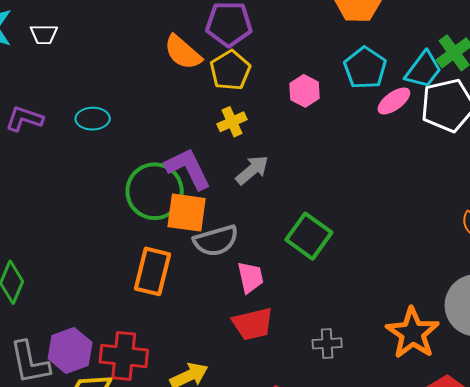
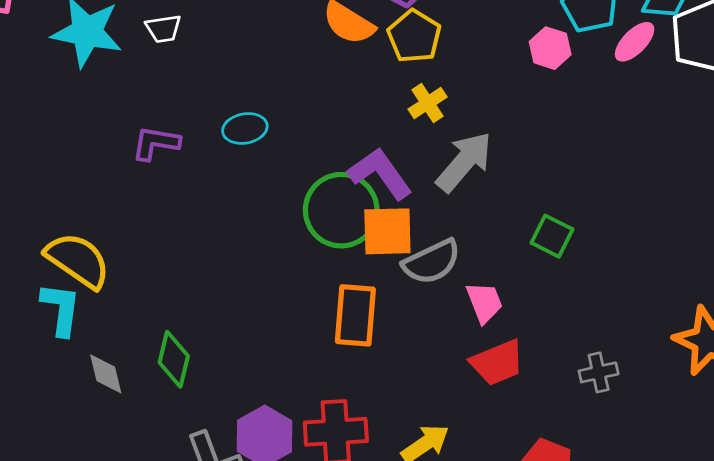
pink hexagon: (304, 91) -> (550, 48), moved
gray arrow: (252, 170) -> (464, 162), size x1.4
green square: (309, 236) -> (552, 236), size x0.7

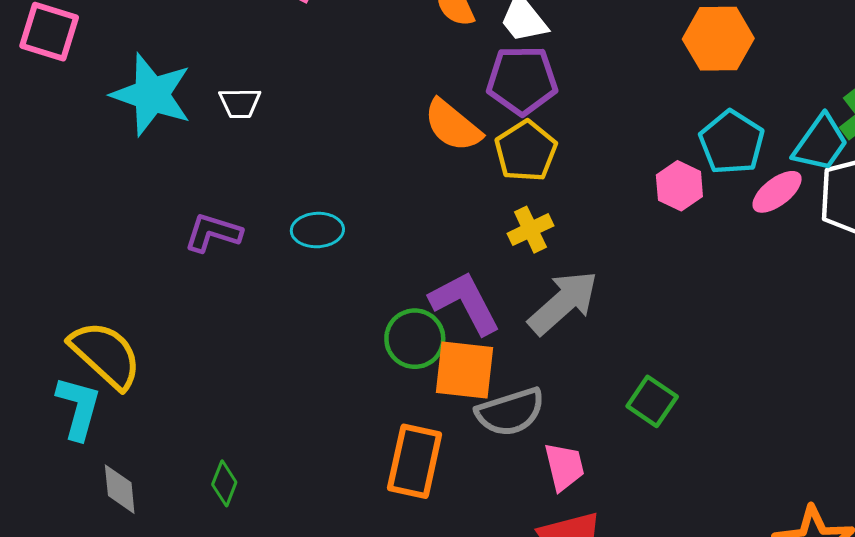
green circle: (341, 210) -> (415, 339), size x0.7
green diamond: (174, 359) -> (224, 483), moved, size x0.7

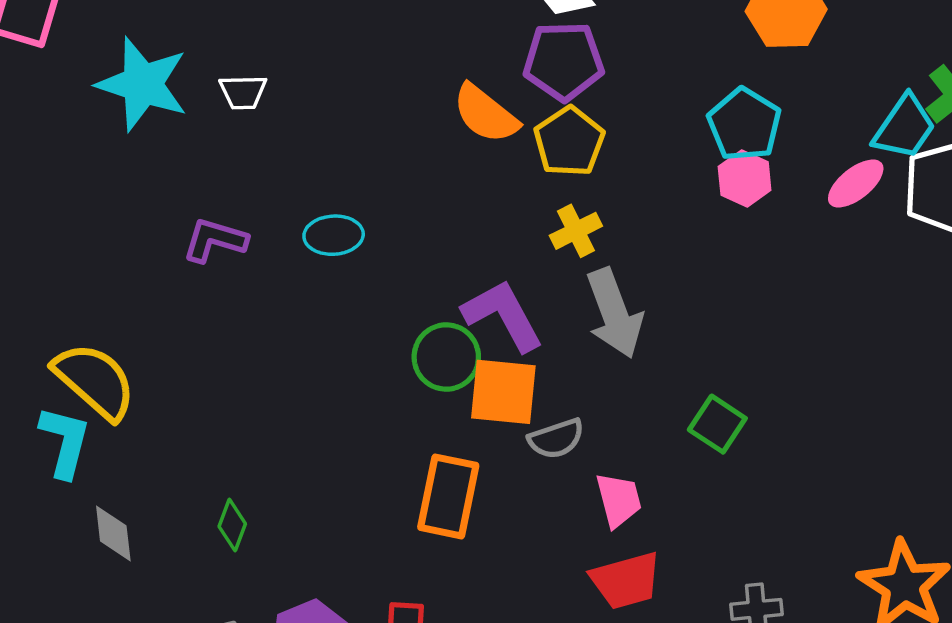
cyan pentagon: (732, 142) -> (744, 124), moved
gray arrow: (563, 303) -> (614, 313), turned 112
gray semicircle: (510, 412) -> (556, 439), size x0.7

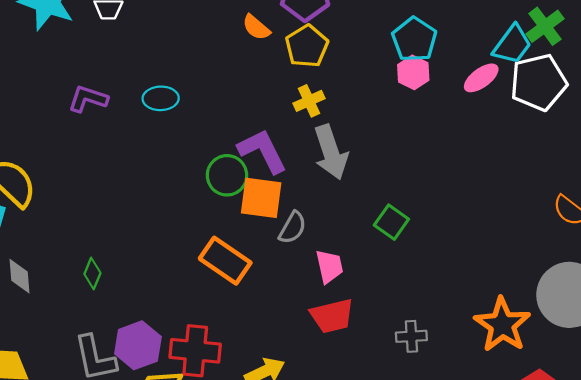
orange semicircle: (486, 114) -> (256, 27), size x0.7
gray semicircle: (556, 439) -> (293, 228), turned -44
orange rectangle: (448, 496) -> (225, 261), turned -69

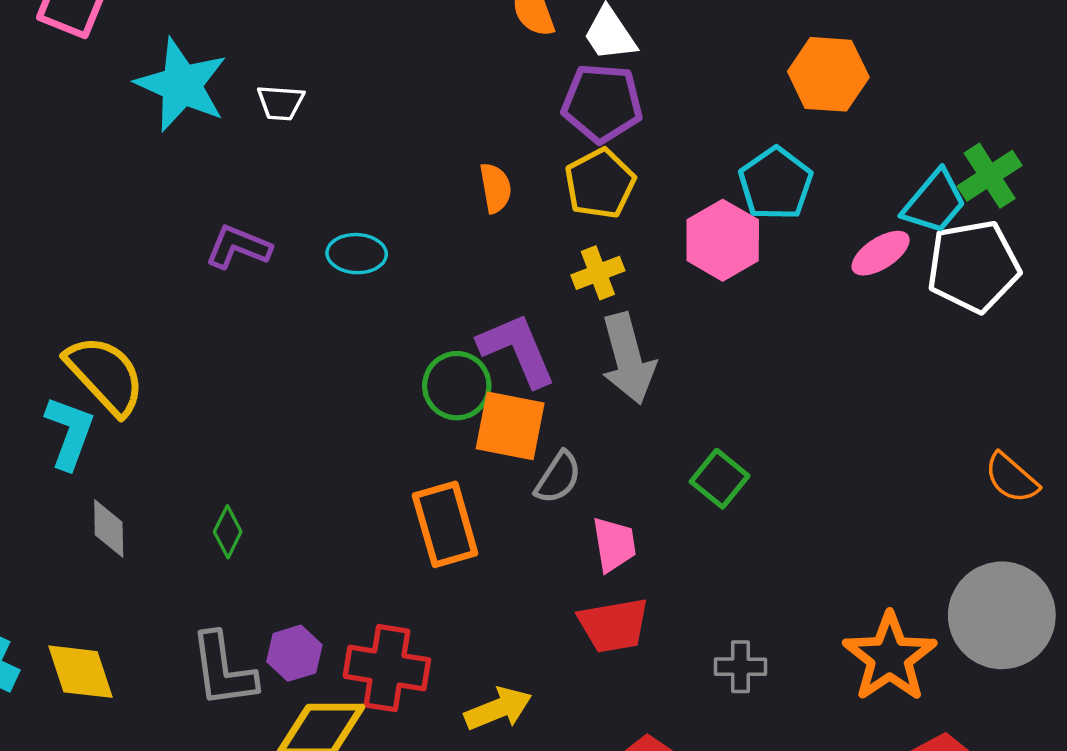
orange semicircle: (256, 27) -> (495, 188), moved, turned -144
pink hexagon: (413, 72) -> (723, 240), moved, size x1.4
orange rectangle: (225, 261) -> (445, 524), turned 36
purple hexagon: (138, 345) -> (294, 653), size x0.7

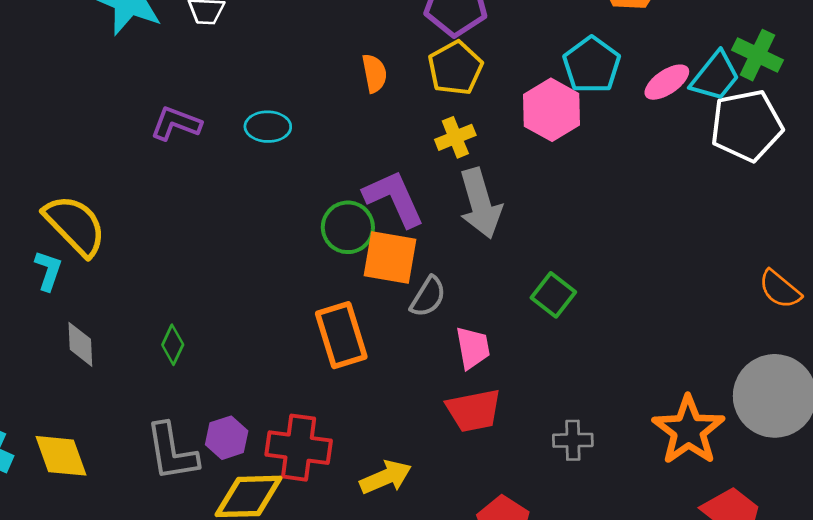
green cross: (990, 176) -> (758, 55), turned -30
pink ellipse: (881, 253) -> (667, 82), moved
cyan L-shape: (70, 433) -> (48, 271), size x0.7

